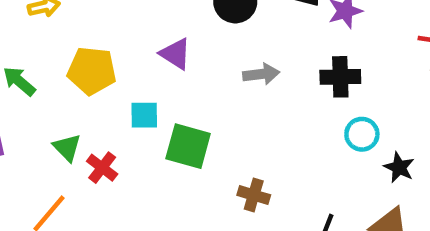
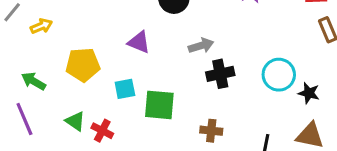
black cross: (340, 77) -> (220, 74), moved
cyan circle: (362, 134) -> (279, 75), size x1.4

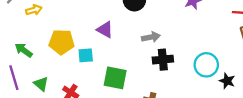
cyan square: (125, 89) -> (86, 55), moved
green triangle: (75, 121) -> (41, 84), moved

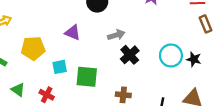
cyan square: (86, 55) -> (60, 67), moved
black cross: (163, 60) -> (130, 55), turned -30
black star: (227, 81) -> (194, 59), moved

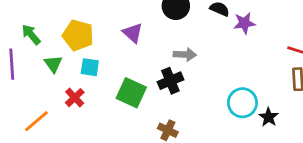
black cross: (130, 55) -> (170, 81), moved
cyan square: (60, 67) -> (90, 67), moved
green triangle: (18, 90) -> (53, 64), moved

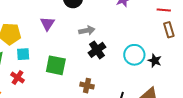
purple triangle: (133, 33) -> (47, 24), turned 35
black cross: (170, 81) -> (97, 50), moved

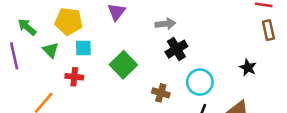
cyan circle: (134, 55) -> (200, 82), moved
green square: (56, 65) -> (123, 65), turned 30
red cross: (17, 78) -> (74, 77), turned -32

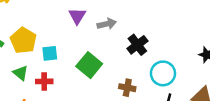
yellow pentagon: (69, 21) -> (23, 40), moved, turned 30
gray arrow: (165, 24) -> (107, 24), moved
green triangle: (51, 50) -> (21, 73), moved

